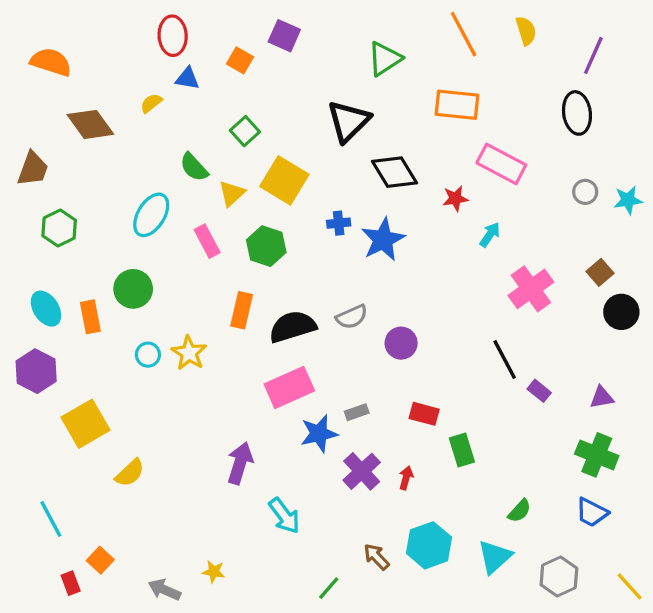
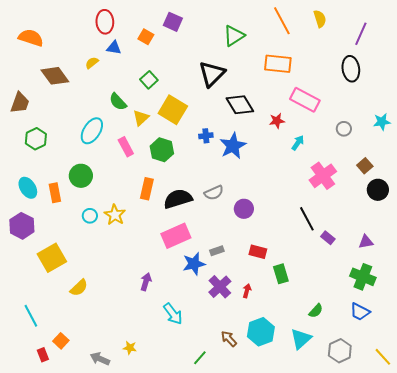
gray circle: (585, 192) -> (344, 129), moved
purple arrow: (240, 463) -> (146, 282), size x0.7

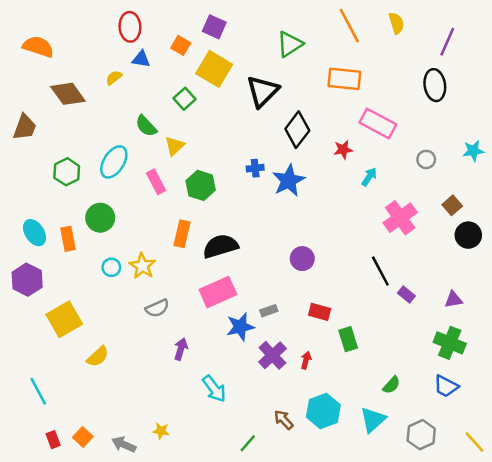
black diamond: (240, 105) -> (297, 130), turned 68
yellow square: (173, 110) -> (214, 69), moved
green hexagon: (36, 139) -> (67, 172), moved
gray semicircle: (214, 193) -> (157, 308), moved
orange square: (61, 341) -> (83, 437), moved

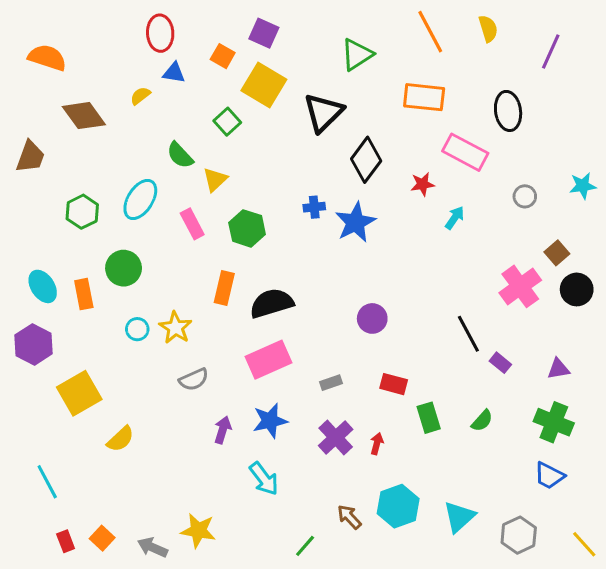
black ellipse: (435, 85) -> (508, 111), moved
pink cross: (400, 218) -> (520, 286), moved
blue star: (240, 327) -> (270, 421), moved
green semicircle: (391, 385) -> (482, 421), moved
yellow star: (161, 431) -> (198, 531), size x1.6

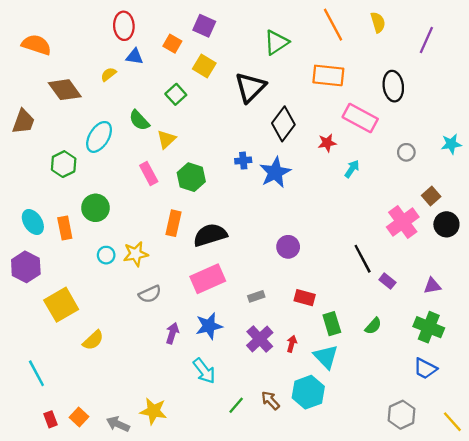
yellow square: (264, 85) -> (204, 66), size x0.7
cyan ellipse: (140, 199) -> (99, 137), moved
yellow star: (175, 328) -> (136, 254), turned 30
cyan triangle: (459, 517) -> (326, 357), moved, turned -32
green line: (305, 546) -> (236, 405), moved

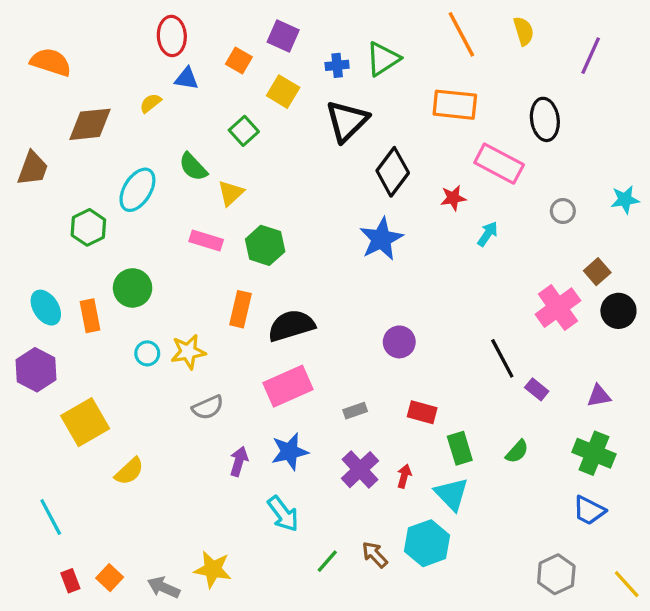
brown diamond: (65, 90) -> (90, 124), turned -60
blue cross: (243, 161) -> (337, 65), moved
pink rectangle: (149, 174) -> (206, 240), turned -45

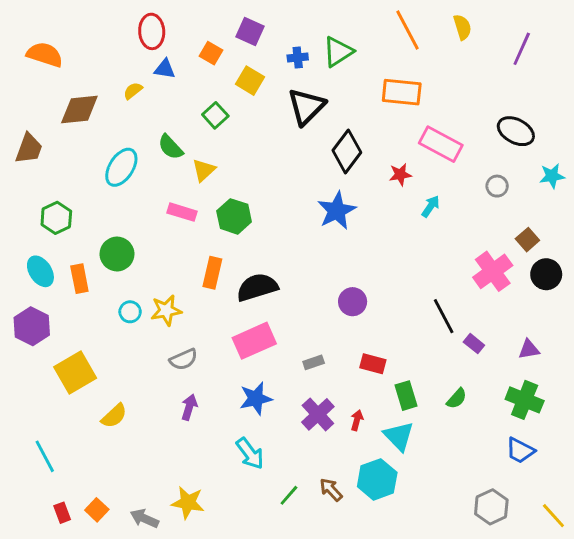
black ellipse: (545, 119) -> (516, 131), moved, turned -54
green hexagon: (88, 227) -> (56, 218), moved
purple arrow: (239, 461) -> (189, 407), moved

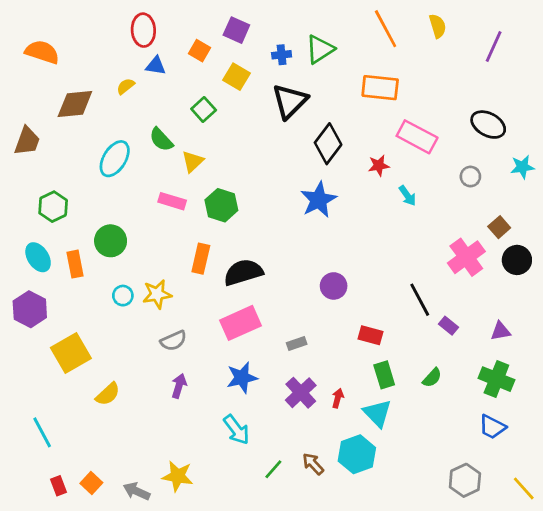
cyan arrow: (431, 206) -> (407, 196), turned 110
red rectangle: (373, 364) -> (371, 335), moved

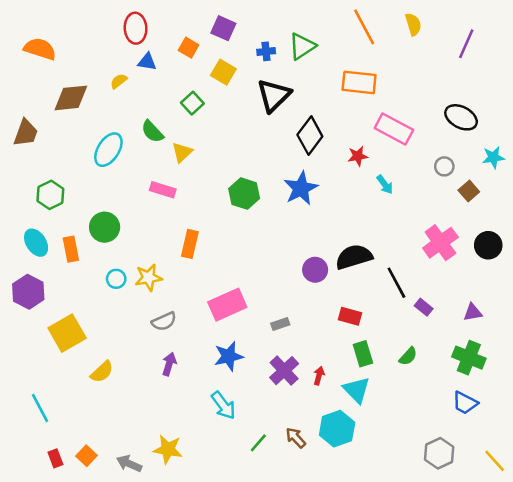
green hexagon: (221, 205) -> (244, 194), moved
brown square: (499, 227) -> (469, 191), moved
black semicircle: (243, 272) -> (354, 257), moved

